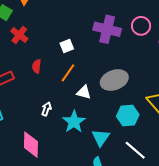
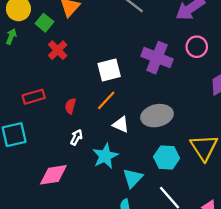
pink circle: (141, 26) -> (197, 47), moved
white square: (67, 46) -> (109, 70), size x1.5
red semicircle: (37, 66) -> (70, 106), moved
pink diamond: (31, 145) -> (53, 175), turned 72

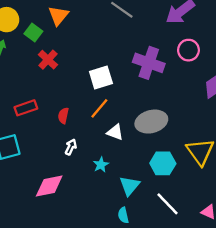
cyan star: (105, 156) -> (101, 165), size x0.6

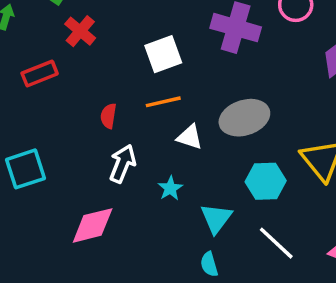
red rectangle: (26, 108) -> (40, 73), moved
orange line: (99, 108) -> (163, 102), turned 40
white arrow: (71, 147) -> (123, 164), size x1.5

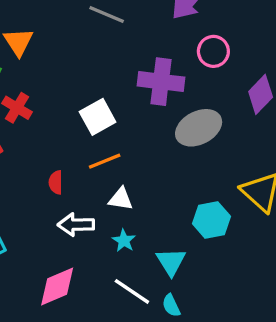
gray ellipse: (244, 118) -> (199, 128), moved
white triangle: (190, 137) -> (121, 199), moved
white arrow: (123, 164) -> (76, 225), turned -104
white line: (276, 243) -> (132, 291), moved

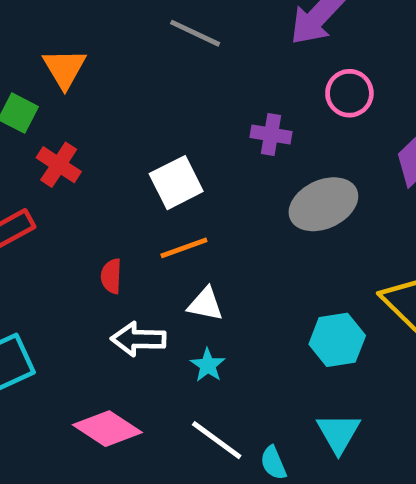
purple cross: (161, 82) -> (271, 134), size x0.6
cyan triangle: (171, 262) -> (338, 433), moved
pink diamond: (57, 286) -> (107, 429), turned 54

